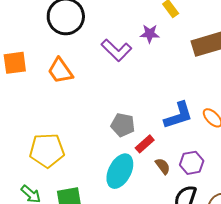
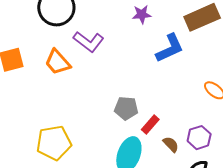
purple L-shape: (116, 50) -> (89, 42), moved
blue L-shape: (178, 115) -> (170, 48), moved

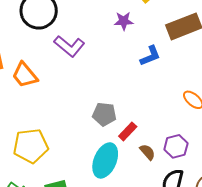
blue L-shape: (170, 48) -> (150, 56), size x0.7
orange trapezoid: (58, 62) -> (25, 75), moved

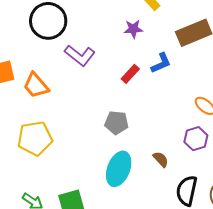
red rectangle: (128, 131) -> (130, 74), moved
yellow pentagon: (31, 146) -> (35, 138), moved
purple hexagon: (176, 146) -> (196, 139), moved

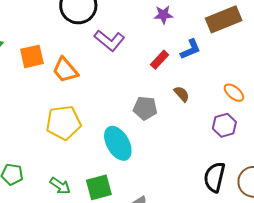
brown semicircle: (161, 159) -> (182, 94), moved
cyan ellipse: (119, 169) -> (118, 143), moved, turned -52

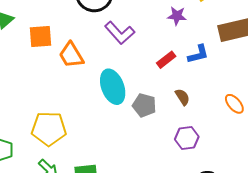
yellow pentagon: (63, 123) -> (49, 129), moved
purple hexagon: (224, 125) -> (187, 138), moved
cyan ellipse: (118, 143) -> (113, 87), moved

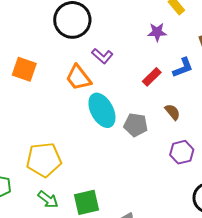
purple L-shape: (120, 33) -> (102, 56), size x0.7
orange square: (41, 36) -> (24, 69), turned 30
orange trapezoid: (71, 55) -> (78, 78), moved

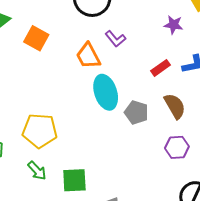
brown semicircle: (173, 112) -> (175, 106), size x1.5

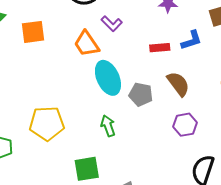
orange square: (36, 38) -> (33, 32), turned -30
red rectangle: (160, 68) -> (160, 48), turned 36
green arrow: (37, 171) -> (108, 126), moved, turned -150

